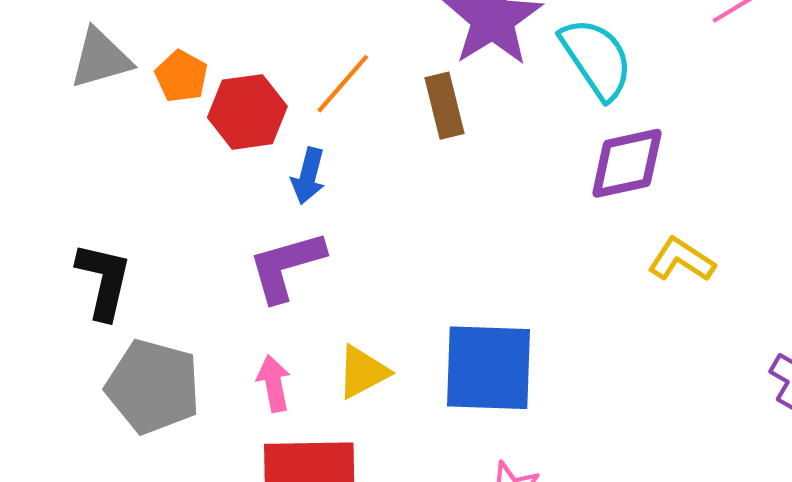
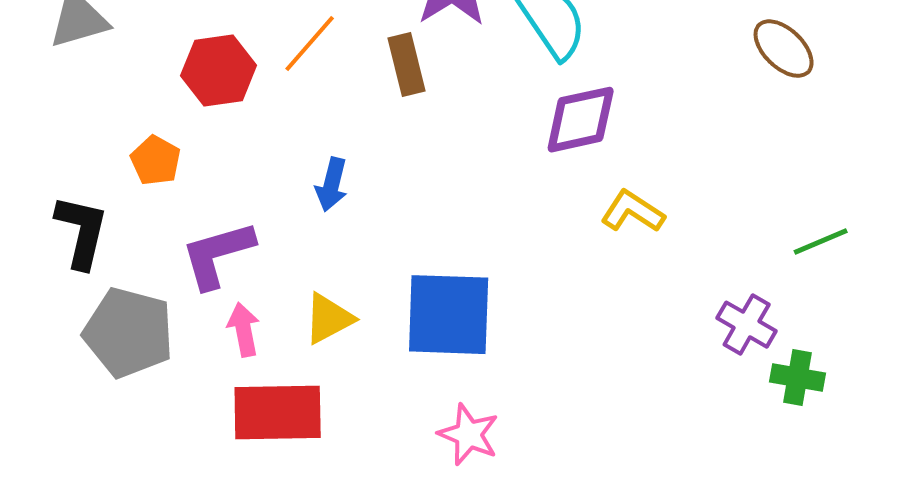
orange pentagon: (181, 76) -> (156, 161), moved
blue arrow: (308, 176) -> (332, 185), moved
purple L-shape: (286, 266) -> (218, 255), moved

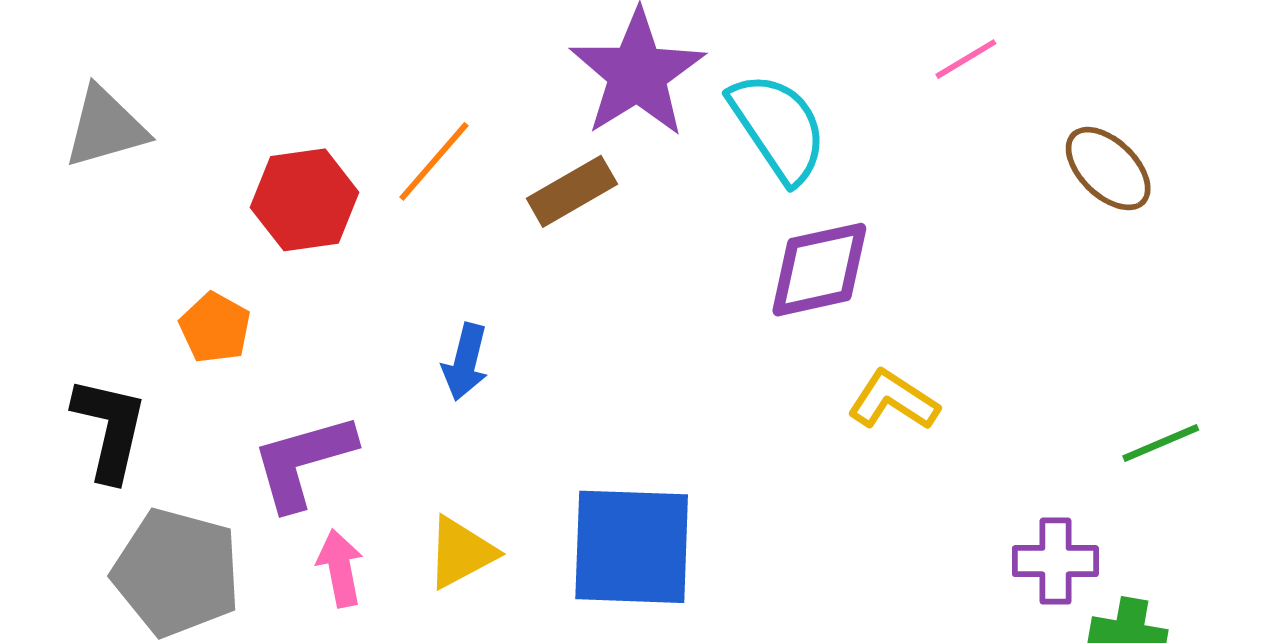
brown rectangle: (407, 65) -> (572, 191), turned 74
purple cross: (747, 325) -> (1055, 561), turned -30

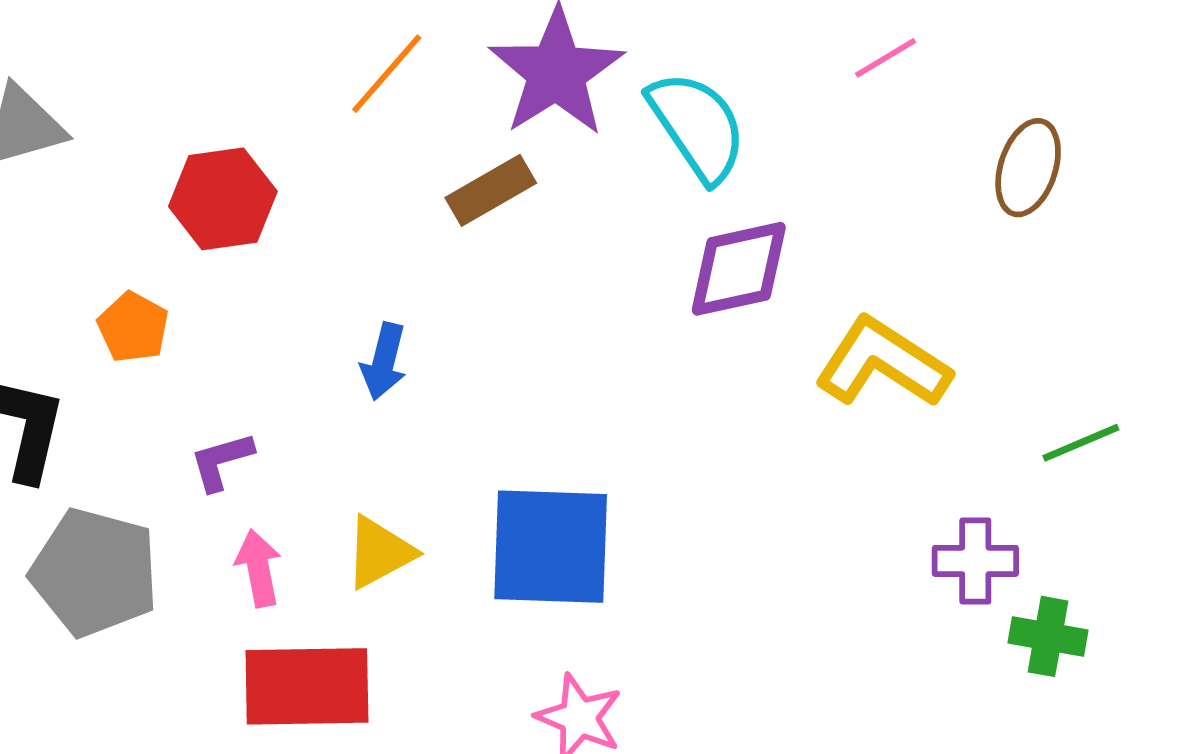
orange line: (434, 161) -> (387, 74), moved
brown ellipse: (1108, 169) -> (1028, 168), turned 64
yellow L-shape: (893, 400) -> (883, 363), moved, size x1.5
purple L-shape: (303, 462) -> (221, 461), size x0.6

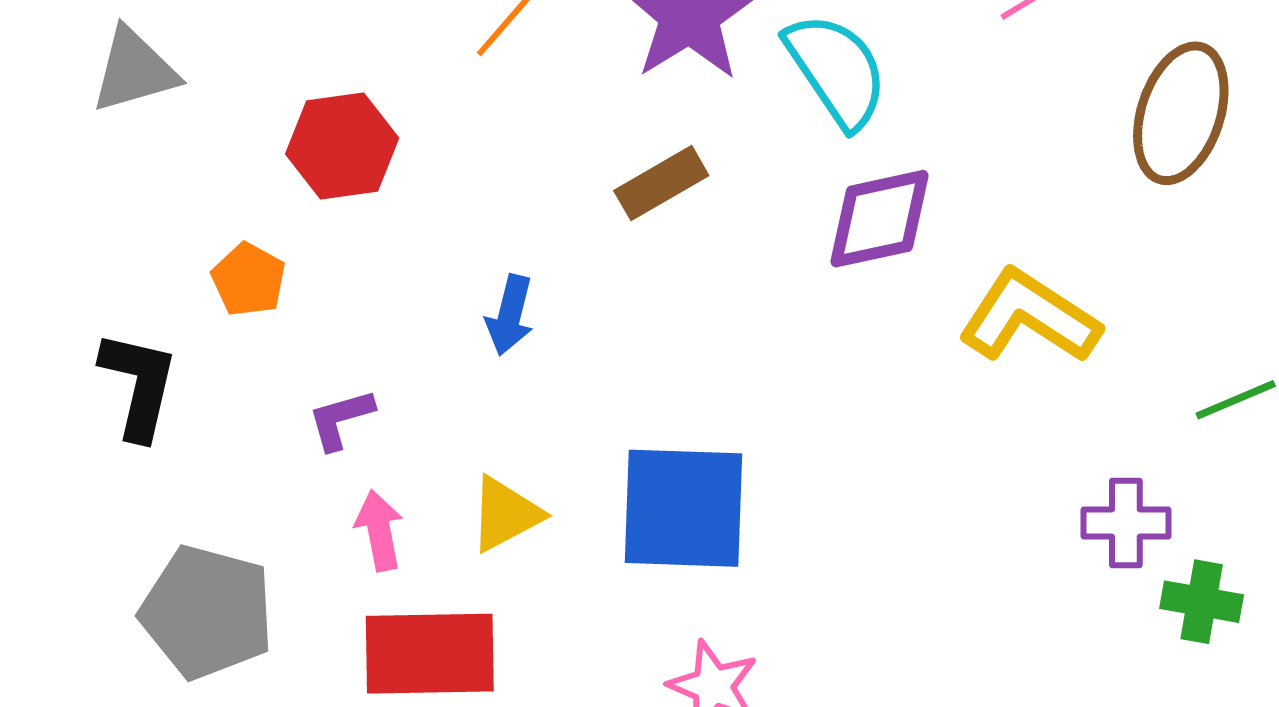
brown ellipse: (1028, 168) -> (1181, 113), size x1.4
brown rectangle: (491, 190) -> (661, 183), moved
gray pentagon: (95, 572) -> (207, 612), moved

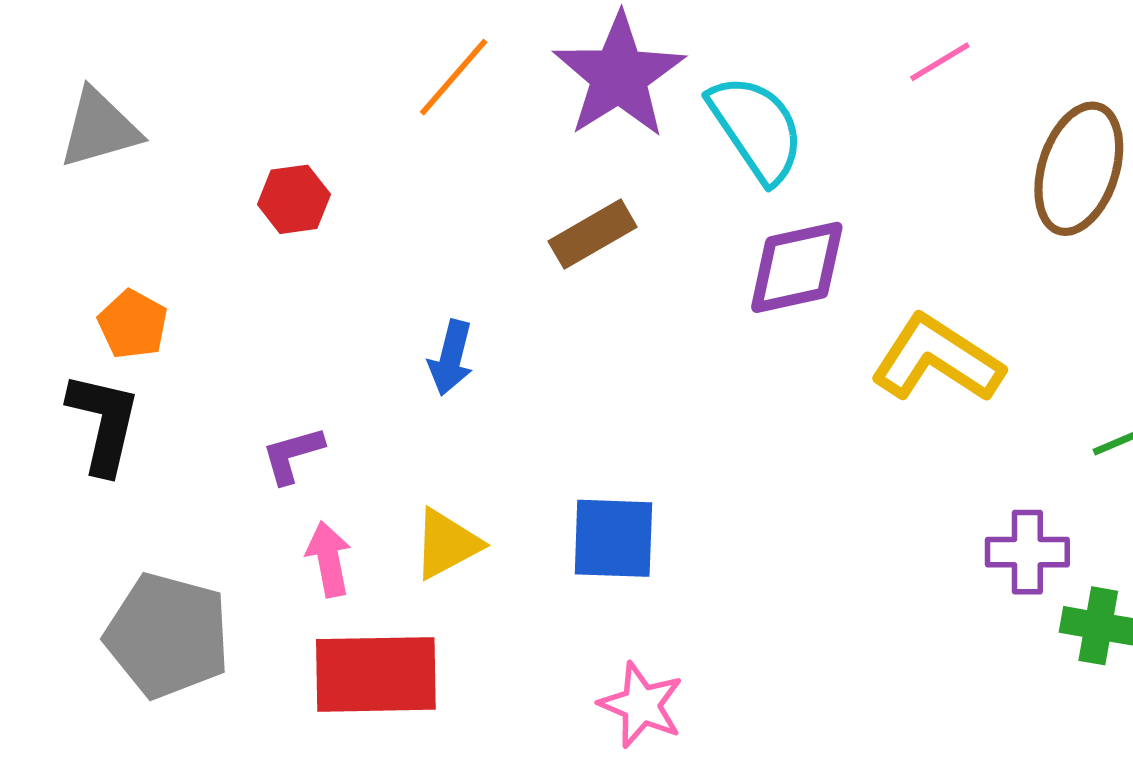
red hexagon: (342, 146) -> (294, 199), size x0.7
orange pentagon: (249, 280) -> (133, 324), moved
blue square: (684, 508) -> (613, 538), size x0.7

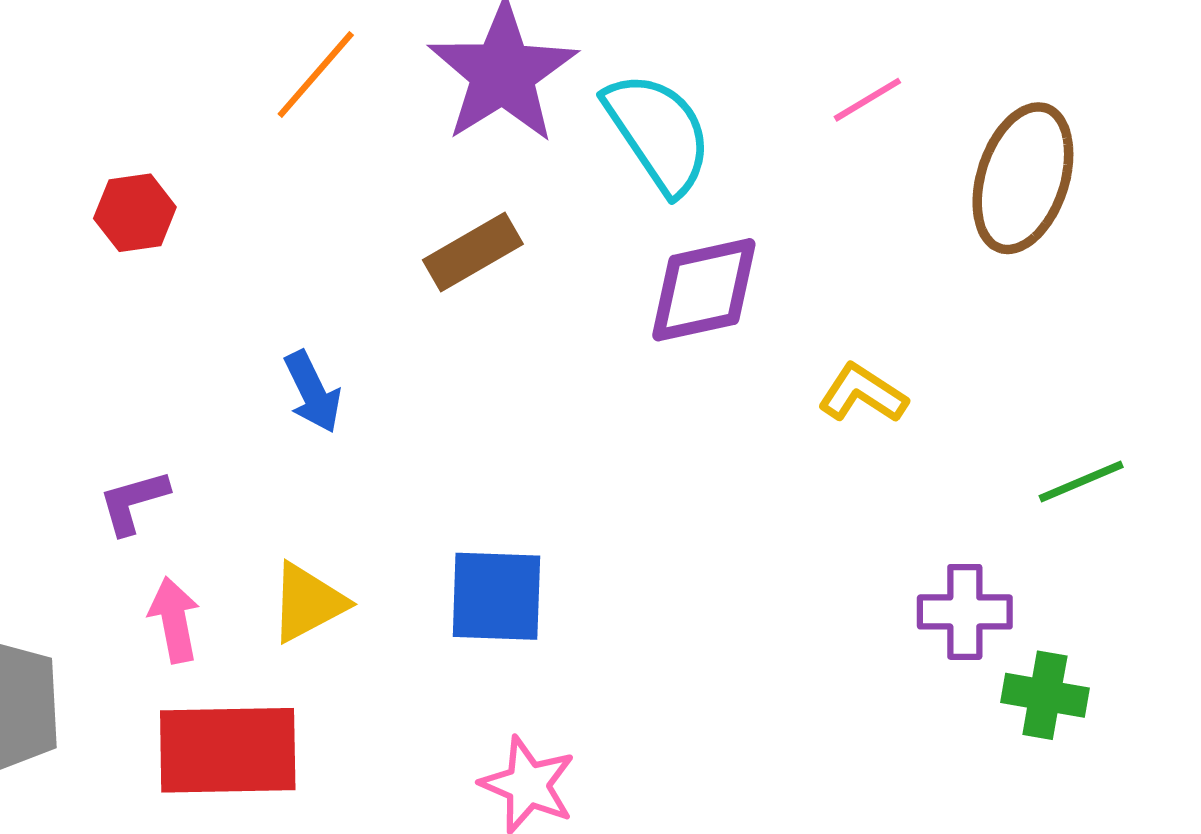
pink line: (940, 62) -> (867, 100), moved
blue arrow: (451, 358) -> (313, 392), turned -40
yellow L-shape: (937, 359) -> (863, 394), size x0.6

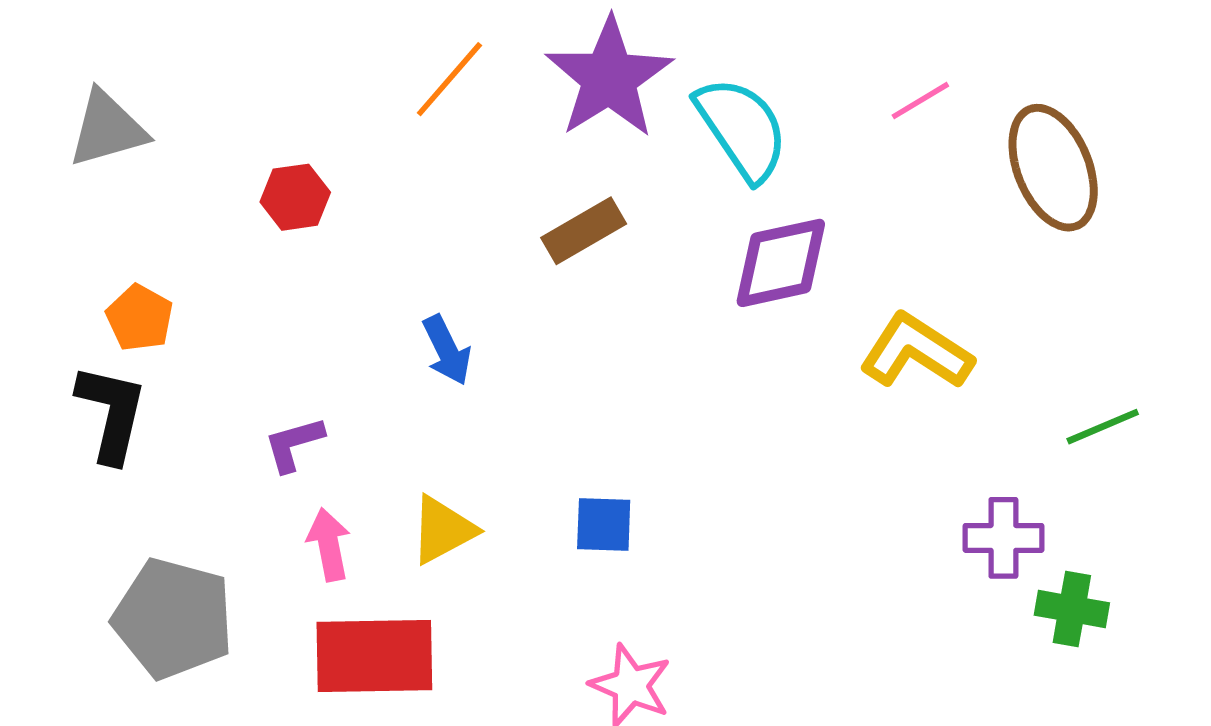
brown ellipse: (1023, 178) -> (1053, 168), turned -40
yellow L-shape: (863, 394) -> (916, 351), size x1.5
blue square: (496, 596) -> (604, 524), size x0.7

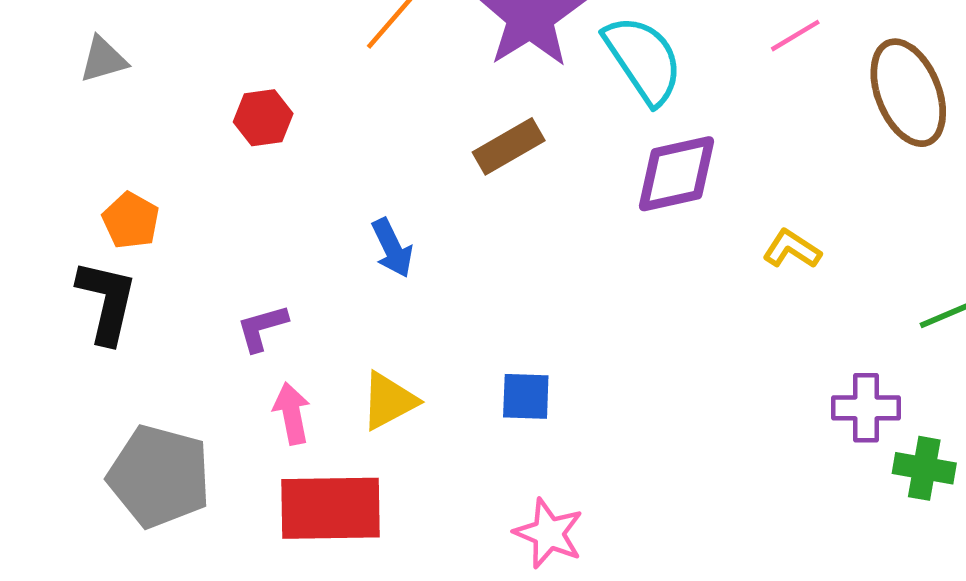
gray triangle: (107, 129) -> (103, 60), size x0.7
yellow L-shape: (916, 351) -> (792, 249), size x0.6

